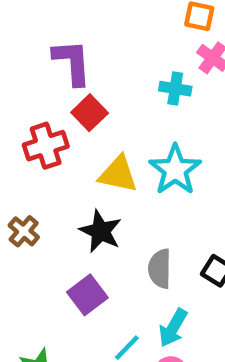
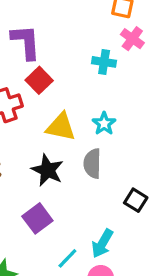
cyan star: (175, 170) -> (104, 124), size x0.6
gray semicircle: (160, 269) -> (92, 164), moved

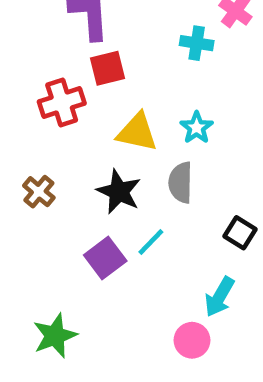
red square: (39, 80) -> (107, 68), turned 30
cyan arrow: (102, 243) -> (219, 297), moved
cyan line: (67, 258) -> (151, 242), moved

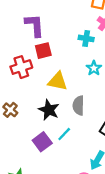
cyan star: (197, 128) -> (94, 68), moved

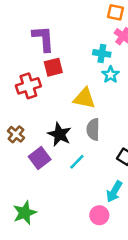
cyan star: (94, 68) -> (111, 75), moved
yellow triangle: (58, 81) -> (84, 98), moved
purple square: (42, 142) -> (40, 158), moved

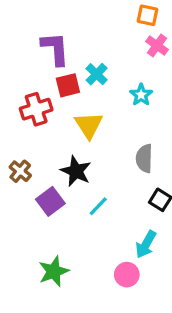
cyan cross: (102, 53) -> (97, 74), moved, turned 35
yellow triangle: (84, 98) -> (89, 125), moved, turned 45
gray semicircle: (93, 129) -> (144, 158), moved
green star: (25, 213) -> (54, 271), moved

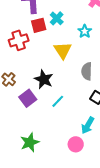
yellow triangle: (89, 125) -> (63, 50), moved

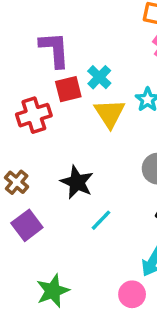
yellow triangle: (63, 50) -> (110, 113), moved
purple square: (28, 98) -> (27, 225), moved

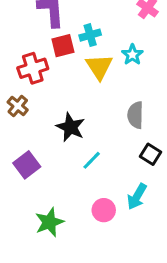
cyan cross: (99, 77) -> (90, 35), turned 30
brown cross: (17, 182) -> (18, 106), moved
pink circle: (132, 294) -> (104, 210), moved

